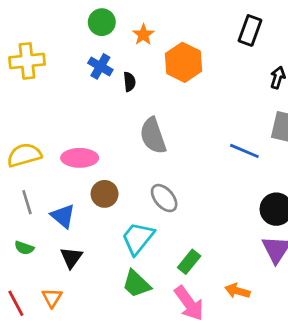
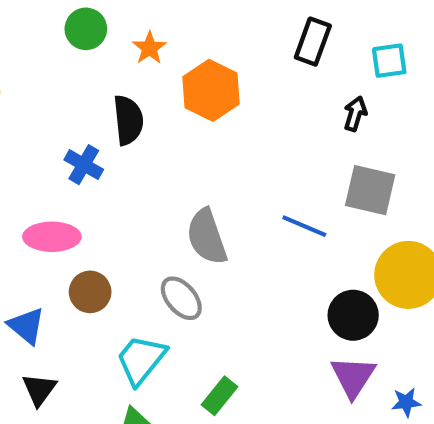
blue cross: (100, 66) -> (84, 165), moved
black semicircle: (129, 82) -> (128, 120), size x1.6
gray semicircle: (153, 136) -> (207, 237), moved

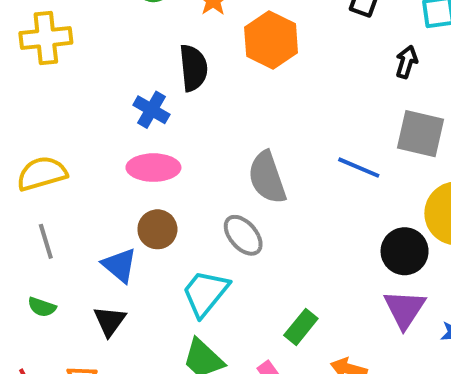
pink ellipse: (52, 237) -> (153, 168), moved
blue triangle: (26, 326) -> (120, 265), moved
green rectangle: (219, 396) -> (301, 327), moved

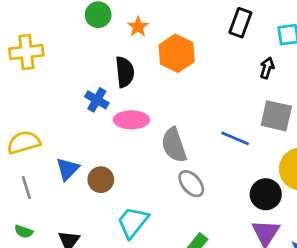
pink ellipse: (153, 168) -> (131, 120), moved
gray ellipse: (243, 235) -> (191, 184), moved
blue triangle: (120, 265) -> (68, 169), moved, turned 35

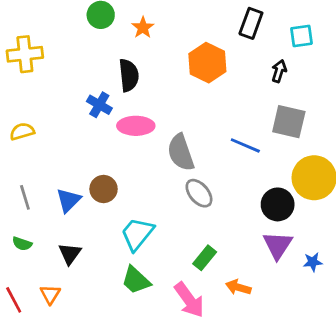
orange hexagon: (177, 53) -> (207, 63), moved
yellow semicircle: (24, 142) -> (22, 131), moved, size x0.7
blue triangle: (68, 169) -> (68, 200), moved

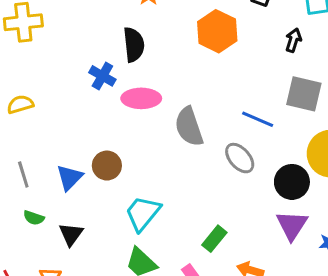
gray ellipse: (199, 193) -> (240, 158), moved
green semicircle: (22, 244) -> (34, 218), moved

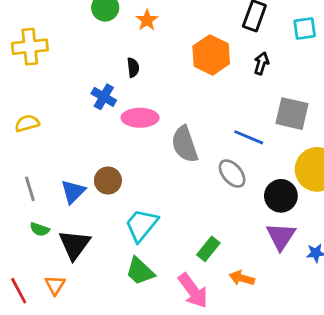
black arrow: (293, 40) -> (261, 63), moved
black semicircle: (134, 45) -> (133, 68), size x0.6
black triangle: (71, 234) -> (74, 245), size x1.4

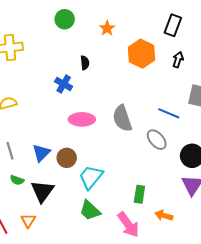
orange star: (147, 20) -> (107, 28), moved
pink ellipse: (140, 118) -> (82, 119), moved
brown circle: (108, 181) -> (67, 158), moved
green rectangle: (208, 249) -> (139, 194), turned -30

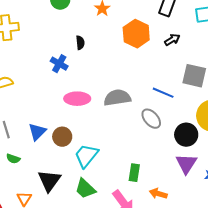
black arrow: (178, 60) -> (172, 40), turned 42
gray semicircle: (122, 118) -> (117, 98), turned 100
black triangle: (42, 191) -> (49, 181), moved

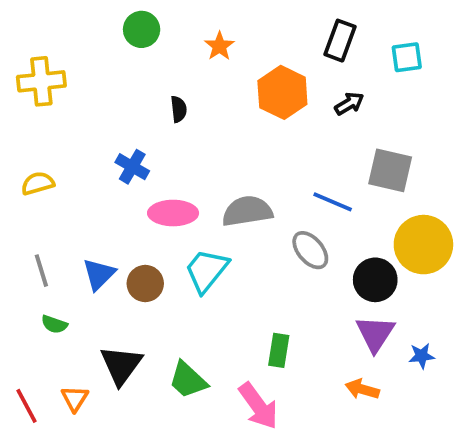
blue cross: (59, 64) -> (132, 167), moved
cyan trapezoid: (86, 156) -> (206, 271), moved
orange arrow: (158, 194) -> (362, 389), moved

